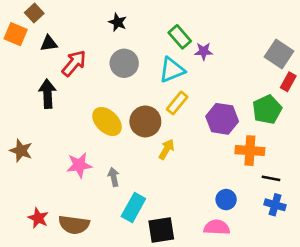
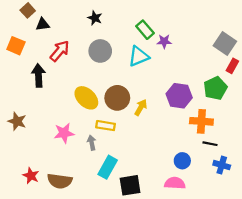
orange square: (16, 34) -> (16, 46), moved
black triangle: (49, 43) -> (43, 24), moved
yellow rectangle: (177, 103) -> (106, 126), moved, turned 60
yellow arrow: (167, 149) -> (141, 107), moved
black line: (271, 178) -> (210, 144), moved

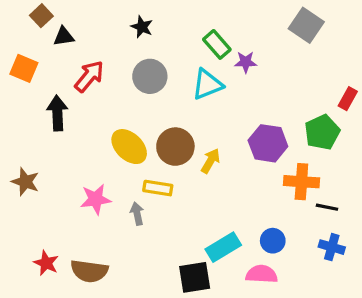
gray square: (225, 44) -> (306, 25), moved
black line: (210, 144) -> (327, 207), moved
cyan rectangle: (108, 167) -> (223, 247), moved, turned 30

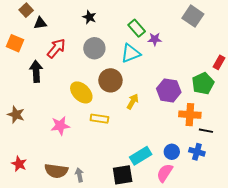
brown circle: (175, 147) -> (110, 80), moved
gray arrow: (137, 214) -> (79, 175), moved
blue cross: (332, 247) -> (197, 152), moved
red star: (46, 263) -> (19, 164), moved
pink semicircle: (262, 274) -> (165, 173), turned -60

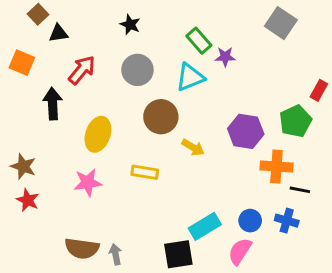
yellow ellipse: (81, 92) -> (98, 134), moved, turned 65
yellow arrow: (133, 102) -> (193, 147), turned 91
red star: (19, 164) -> (28, 200), moved

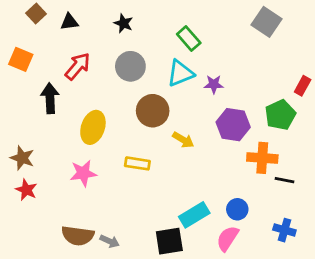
black triangle: (58, 33) -> (69, 22), moved
purple star: (225, 57) -> (214, 84), moved
blue cross: (287, 221) -> (284, 230), moved
gray arrow: (116, 254) -> (110, 241), turned 126

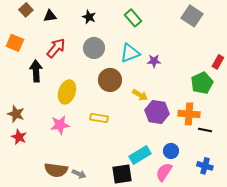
green rectangle: (189, 39) -> (133, 18), moved
purple hexagon: (233, 125) -> (157, 112), moved
yellow arrow: (183, 140) -> (140, 95), moved

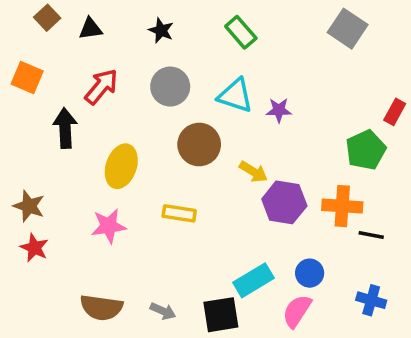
cyan triangle: (130, 53) -> (235, 96), turned 40
gray arrow: (79, 174) -> (163, 311), moved

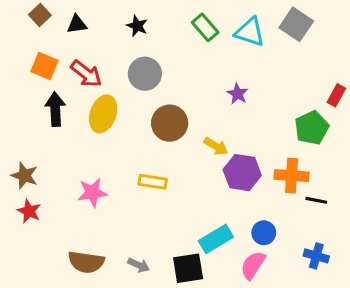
orange square: (27, 77) -> (45, 66), moved
red arrow: (101, 87) -> (86, 74), turned 88
cyan triangle: (235, 96) -> (250, 32), moved
purple star: (279, 110) -> (238, 94), turned 30
yellow ellipse: (121, 166) -> (103, 114), moved

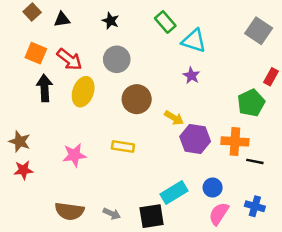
gray square: (296, 24) -> (259, 31), moved
cyan triangle: (250, 32) -> (194, 41), moved
red star: (29, 211) -> (23, 170), turned -30
pink semicircle: (253, 265) -> (219, 214), moved

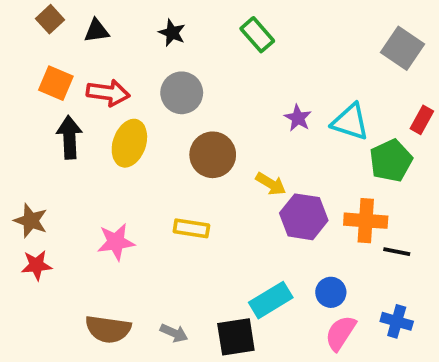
cyan triangle: (194, 41) -> (350, 122), moved
red arrow: (69, 59) -> (108, 93), turned -30

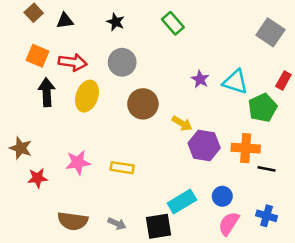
yellow rectangle: (191, 228) -> (122, 168), moved
red star: (36, 265) -> (38, 178), moved

